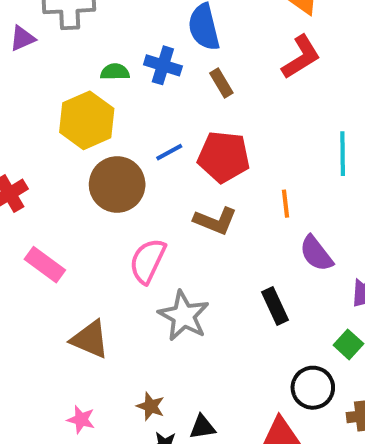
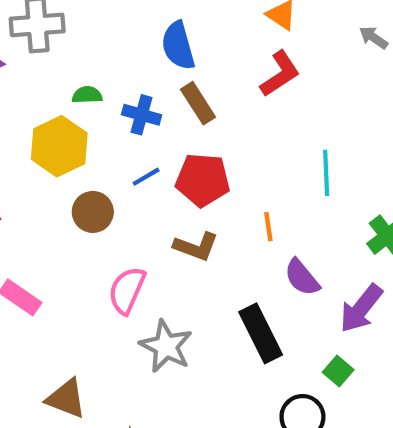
blue cross: (163, 65) -> (142, 115), moved
brown rectangle: (221, 83) -> (198, 103), size x1.4
brown circle: (117, 184) -> (93, 212), size x0.7
black rectangle: (275, 306) -> (261, 333), size x1.5
brown triangle: (90, 339) -> (66, 399), moved

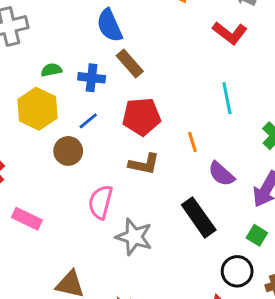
red L-shape: (280, 74) -> (230, 33), moved, turned 80
blue line: (146, 177) -> (88, 121), moved

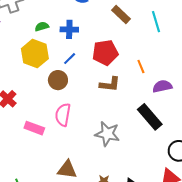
brown rectangle: (130, 64) -> (121, 15), moved
cyan line: (227, 98) -> (156, 22), moved
purple semicircle: (221, 174) -> (162, 86), turned 132
pink semicircle: (101, 202) -> (63, 115), moved

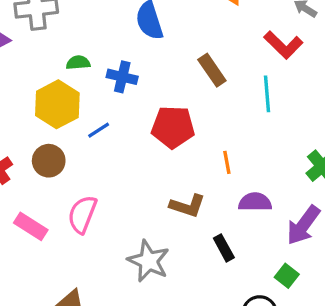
blue line: (70, 59) -> (99, 130), moved
brown circle: (58, 80) -> (49, 161), moved
brown L-shape: (110, 84) -> (187, 206), moved
black rectangle: (150, 117) -> (224, 248), size x0.6

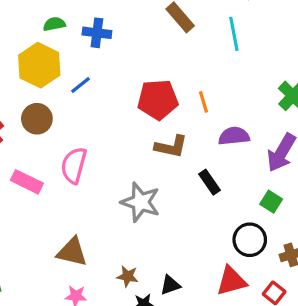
red pentagon: (173, 127) -> (158, 100), moved

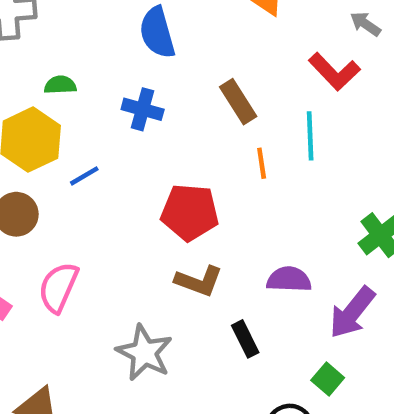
blue cross: (97, 33) -> (143, 109), moved
orange line: (203, 102) -> (262, 163), moved

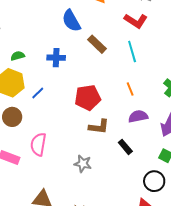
blue semicircle: (157, 32) -> (71, 21), moved
orange line: (262, 163) -> (130, 89), moved
gray star: (144, 353) -> (83, 164), size x0.7

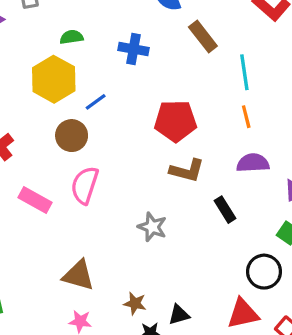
cyan line: (132, 51) -> (244, 72), moved
brown circle: (12, 117) -> (72, 136), moved

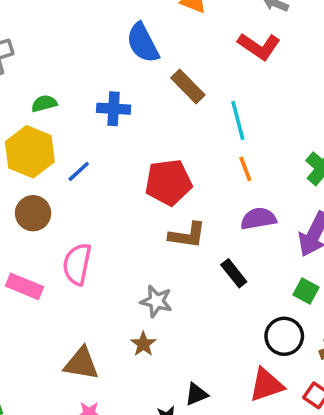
brown circle: (72, 136) -> (33, 213), moved
brown star: (135, 303) -> (143, 344), moved, turned 30

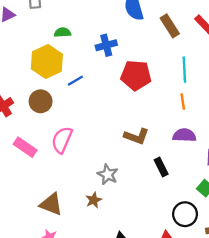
brown rectangle: (188, 86) -> (170, 26), moved
blue cross: (114, 109) -> (106, 45), turned -30
red pentagon: (168, 182) -> (136, 75), moved

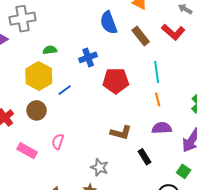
pink semicircle: (62, 140) -> (58, 142), size x0.7

